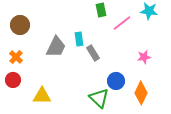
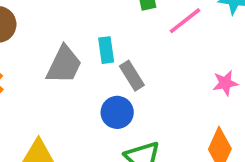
blue circle: (116, 81) -> (117, 112), moved

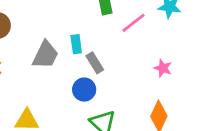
pink star: (225, 83) -> (163, 68), turned 30

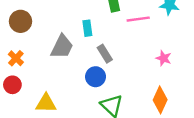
pink line: (134, 23) -> (138, 19), turned 30
cyan rectangle: (76, 44) -> (87, 28), moved

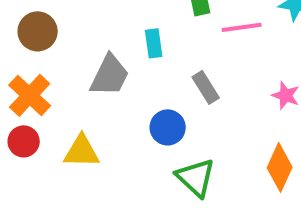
gray rectangle: (105, 54) -> (206, 87), moved
orange cross: (16, 58) -> (30, 95), size x1.5
yellow triangle: (46, 103) -> (82, 151), moved

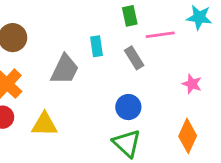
gray rectangle: (206, 87) -> (134, 58), moved
blue circle: (168, 127) -> (128, 107), moved

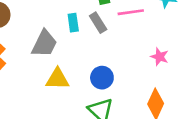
gray rectangle: (134, 58) -> (98, 23), moved
yellow triangle: (44, 124) -> (57, 79), moved

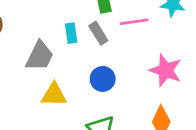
pink star: (160, 57) -> (166, 70), size x1.6
blue circle: (102, 78) -> (103, 79), moved

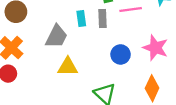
gray rectangle: (98, 33) -> (103, 18), turned 30
blue circle: (103, 79) -> (121, 54), moved

